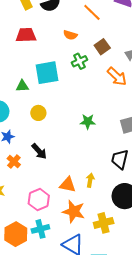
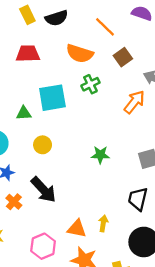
orange semicircle: (70, 35) -> (80, 54), size x1.6
brown square: (102, 47) -> (123, 57), moved
orange arrow: (117, 76) -> (134, 102), turned -95
black arrow: (39, 151) -> (43, 190), size x1.4

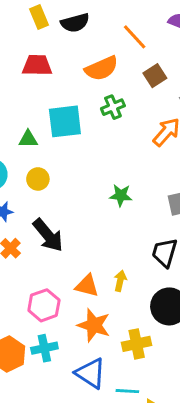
orange semicircle: (80, 54) -> (102, 68), turned -44
yellow circle: (43, 145) -> (38, 179), moved

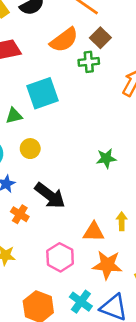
brown square: (155, 76) -> (100, 38), moved
green cross: (113, 107) -> (89, 62), moved, turned 30
green star: (121, 195) -> (106, 158), moved
cyan cross: (44, 348) -> (81, 302), moved, turned -30

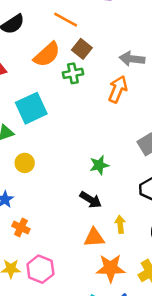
black arrow: (50, 196) -> (91, 200), moved, size x0.7
pink hexagon: (60, 257) -> (40, 269), moved

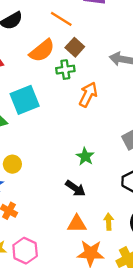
orange arrow: (118, 89) -> (88, 94), moved
yellow circle: (25, 163) -> (12, 164), moved
green star: (99, 165) -> (85, 156), turned -30
yellow arrow: (120, 224) -> (109, 222), moved

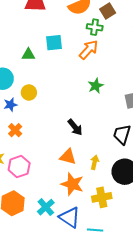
orange arrow: (88, 94) -> (89, 50), moved
cyan square: (25, 100) -> (54, 43), size x0.7
green star: (85, 156) -> (96, 86), moved

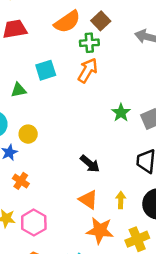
green star: (96, 86) -> (121, 113), moved
orange triangle: (68, 157) -> (88, 200), turned 30

